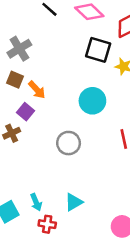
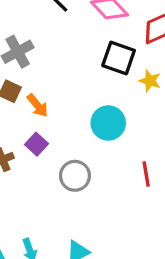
purple square: (25, 112) -> (36, 144), moved

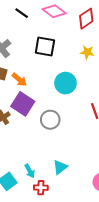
black square: (119, 58) -> (45, 46), moved
purple square: (36, 144) -> (23, 104), size x1.6

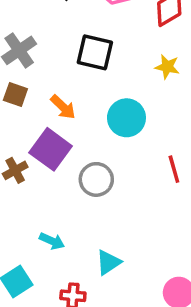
orange arrow: (19, 80) -> (63, 107), moved
cyan arrow: (30, 171) -> (52, 241), moved, turned -40

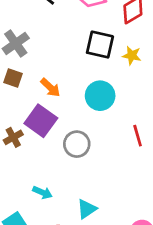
black square: (95, 52) -> (100, 45), moved

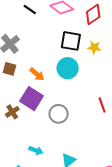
cyan circle: (100, 96) -> (68, 68), moved

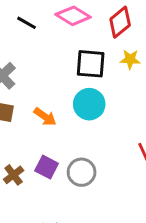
yellow star: (94, 47) -> (130, 59), moved
purple square: (31, 99) -> (47, 167), moved, size x0.7

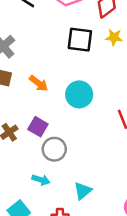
cyan circle: (89, 104) -> (79, 94), moved
gray circle: (82, 172) -> (54, 149), moved

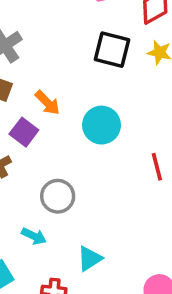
purple square: (38, 127) -> (24, 132), moved

